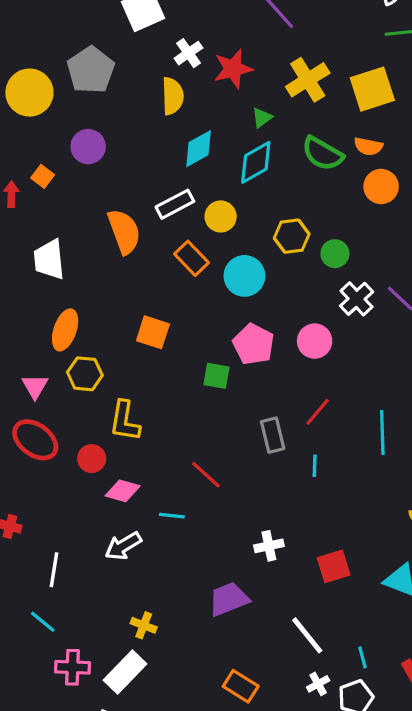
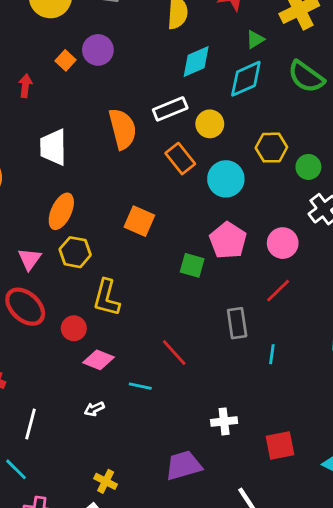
orange square: (43, 176) -> (66, 60), moved
red line: (318, 412) -> (278, 291), moved
white arrow: (123, 546) -> (94, 409), size x0.6

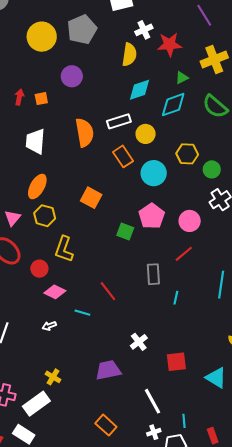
orange square: (66, 60) -> (41, 99), moved, turned 32
white cross: (224, 421) -> (139, 342), turned -36

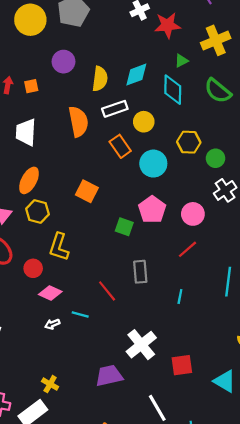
yellow semicircle: (129, 55) -> (100, 79), moved
cyan diamond: (173, 105) -> (173, 90), turned -68
gray rectangle: (153, 274) -> (140, 272), moved
white arrow: (49, 326) -> (52, 324), moved
white cross: (139, 342) -> (141, 345), size x1.6

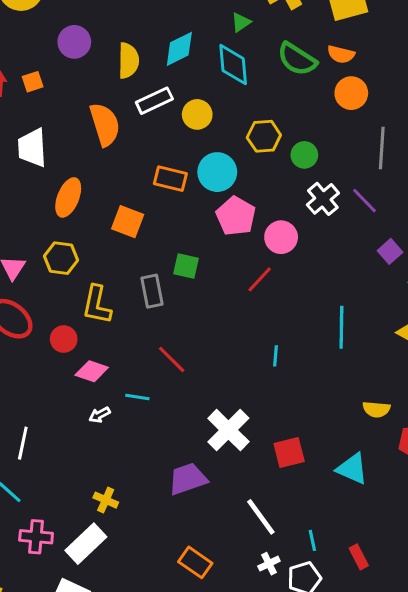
orange rectangle: (120, 146) -> (170, 179), moved, turned -35
orange ellipse: (29, 180) -> (68, 197), moved
pink pentagon: (152, 210) -> (236, 216), moved
red line: (187, 249) -> (260, 279), moved
gray rectangle: (140, 272) -> (152, 291), moved

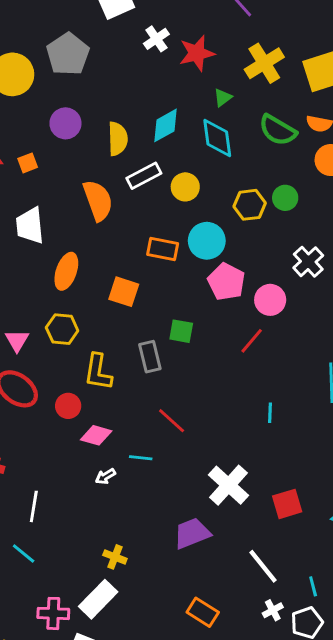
green circle: (304, 155) -> (285, 198), moved
pink cross: (36, 537) -> (53, 613), moved

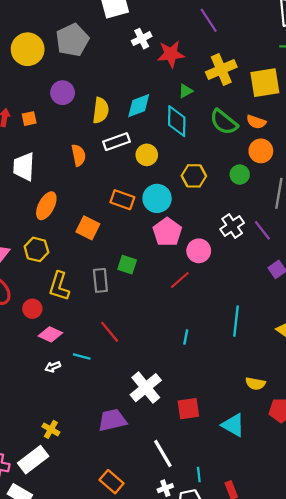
green circle: (285, 198) -> (240, 175), moved
orange semicircle: (98, 200) -> (79, 155), size x0.7

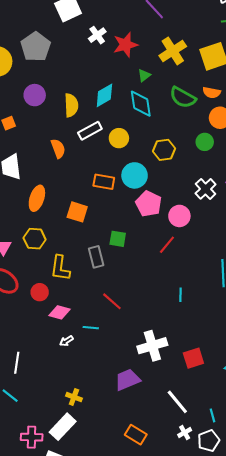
white cross: (146, 388) -> (152, 346), turned 32

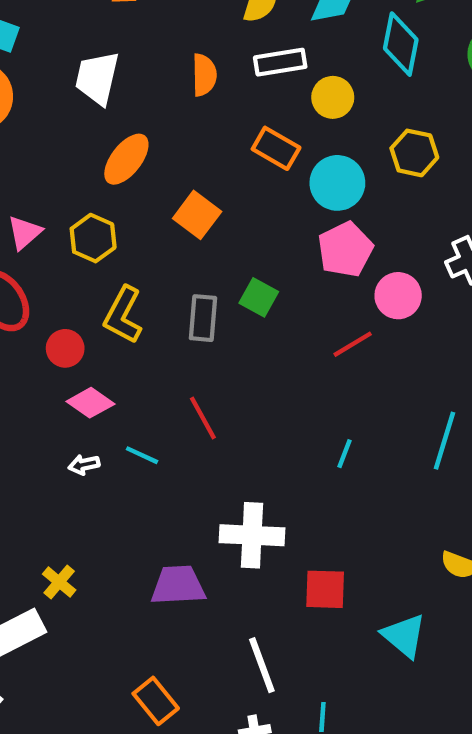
orange rectangle: (104, 182) -> (276, 148), moved

